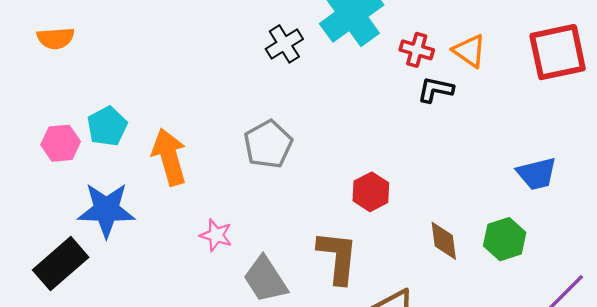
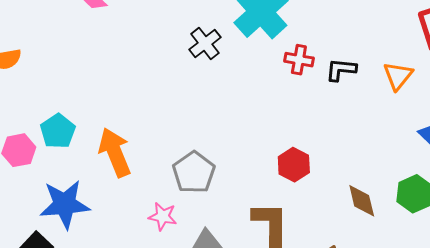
red cross: (417, 50) -> (299, 60), moved
orange triangle: (469, 51) -> (398, 76), moved, turned 40
gray pentagon: (268, 144) -> (194, 172), moved

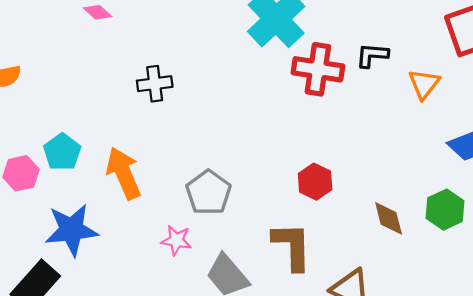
black cross: (205, 43) -> (155, 84), moved, turned 32
red cross: (299, 60) -> (318, 69), size x1.6
black L-shape: (341, 70) -> (372, 55), moved

